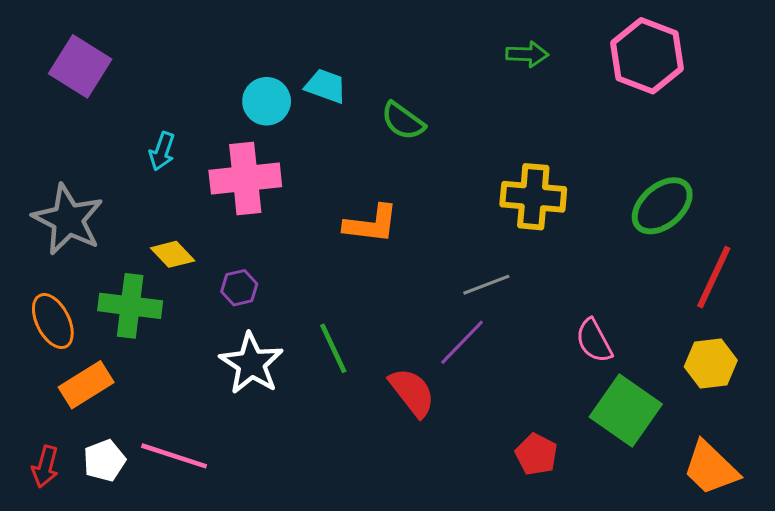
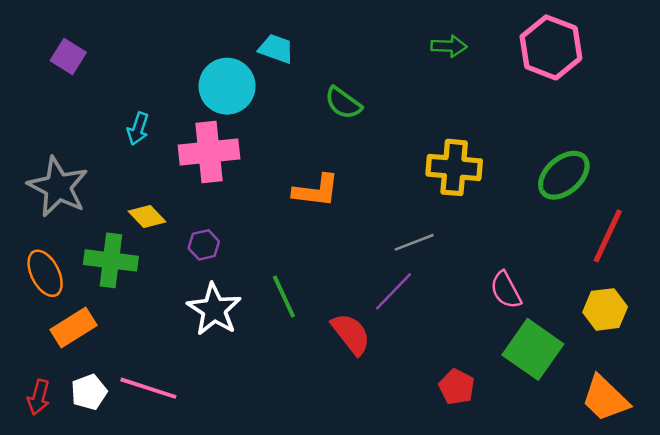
purple square: (80, 66) -> (68, 56), size x0.7
cyan trapezoid: (326, 86) -> (276, 49), moved
cyan circle: (267, 101) -> (227, 86), size x1.4

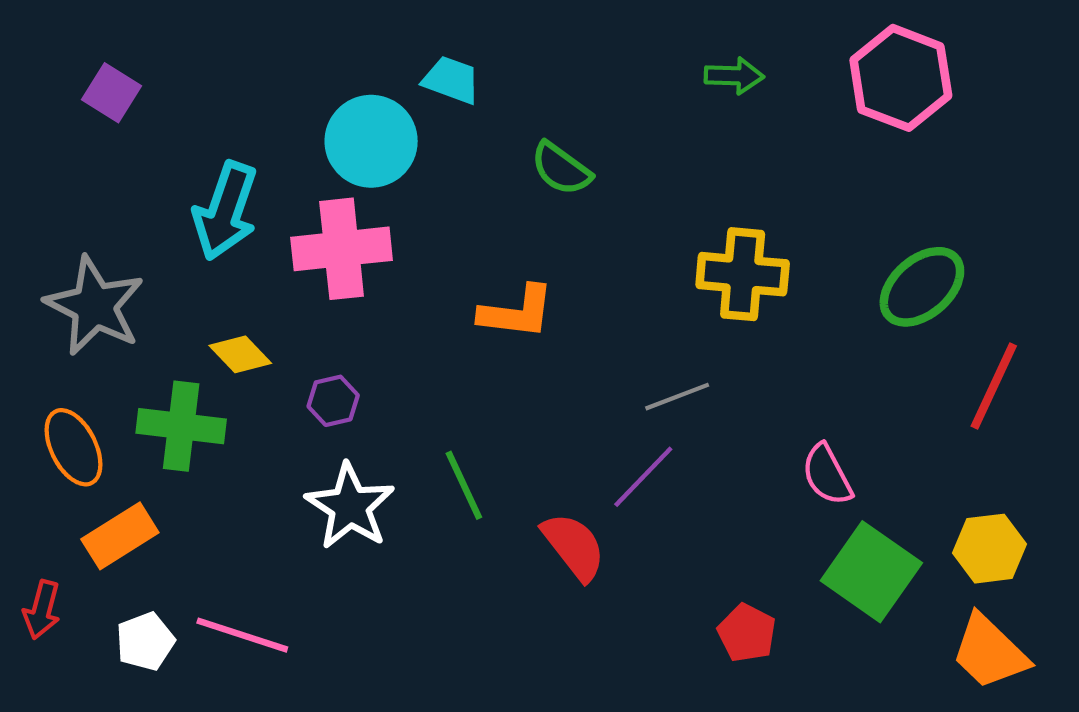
cyan arrow: (138, 129) -> (225, 211), size x1.8
yellow hexagon: (605, 309) -> (990, 549), moved
red arrow: (39, 397) -> (42, 610), moved

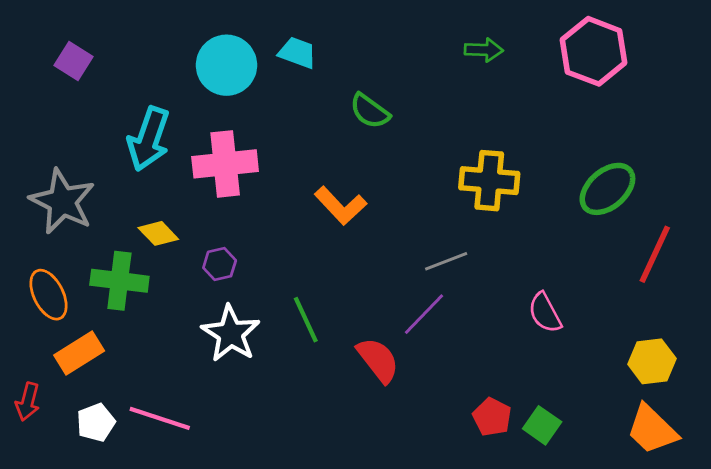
cyan circle: (371, 141) -> (226, 65), moved
orange L-shape: (517, 312) -> (340, 206), turned 40
green square: (871, 572) -> (542, 425), moved, size x0.6

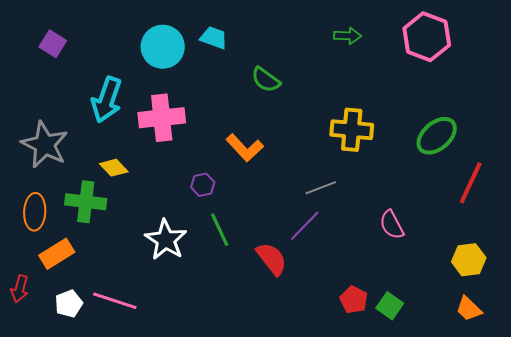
purple hexagon: (220, 264) -> (203, 185), moved
orange ellipse: (49, 295) -> (35, 212), turned 30
orange trapezoid: (652, 429) -> (469, 309), size x0.7

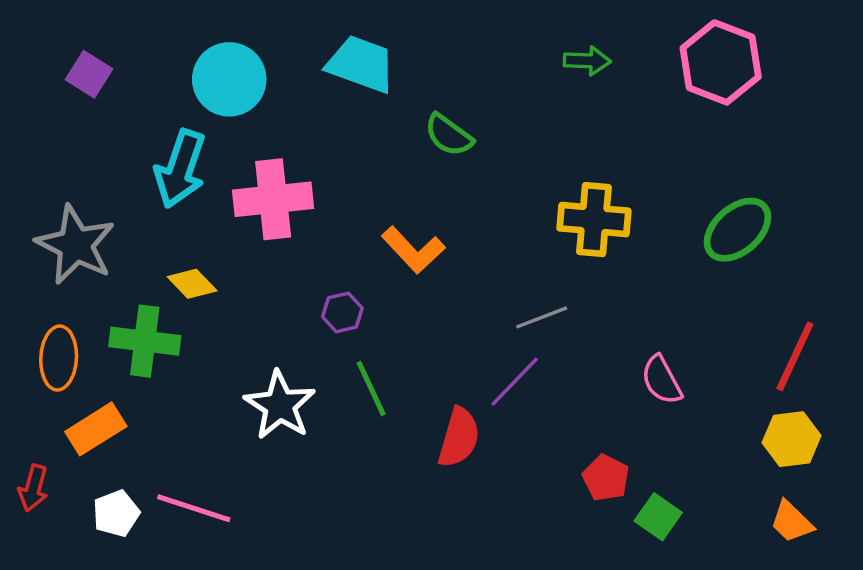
cyan trapezoid: (214, 38) -> (361, 64), size x1.5
cyan circle: (163, 47) -> (229, 79), moved
red line: (471, 183) -> (795, 356), moved
red semicircle: (272, 259) -> (459, 437), turned 54
red pentagon: (354, 300) -> (606, 478), moved

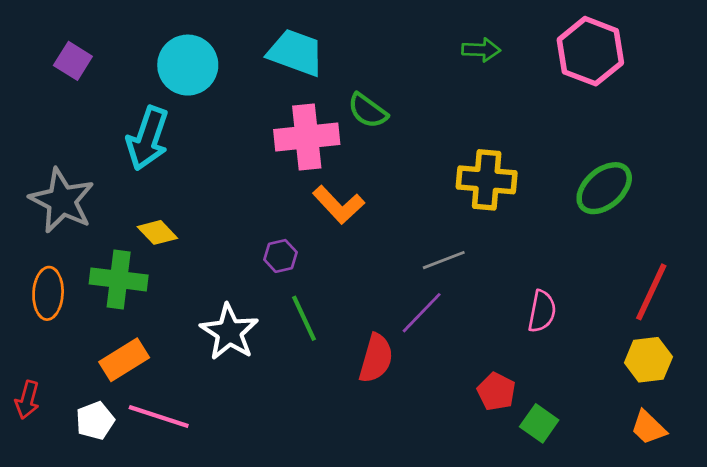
pink cross: (273, 199) -> (307, 137), moved
pink semicircle: (662, 380) -> (542, 311), turned -141
orange rectangle: (96, 429) -> (124, 360), moved

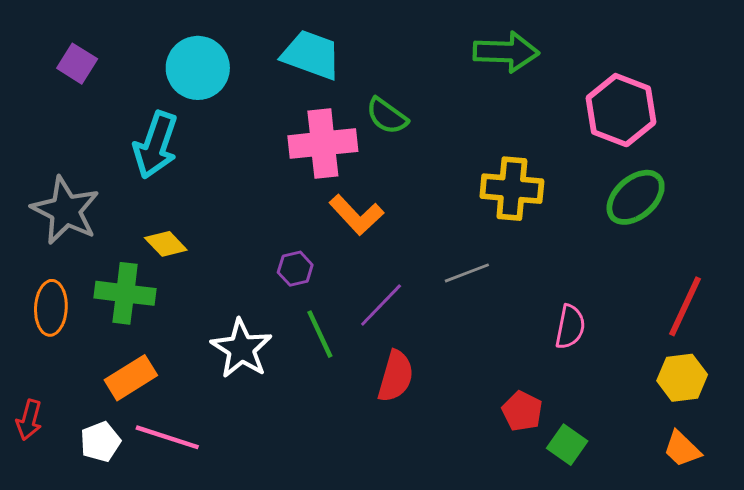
green arrow: (481, 50) -> (506, 52), size x1.6
pink hexagon: (590, 51) -> (621, 110), moved
purple line: (422, 313) -> (381, 305), moved

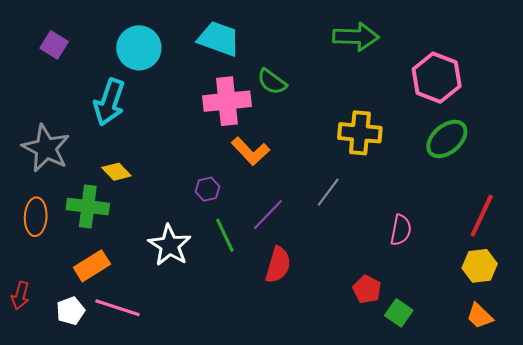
gray line: (467, 273) -> (328, 192), turned -32

